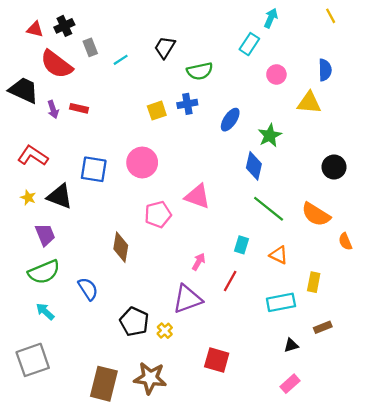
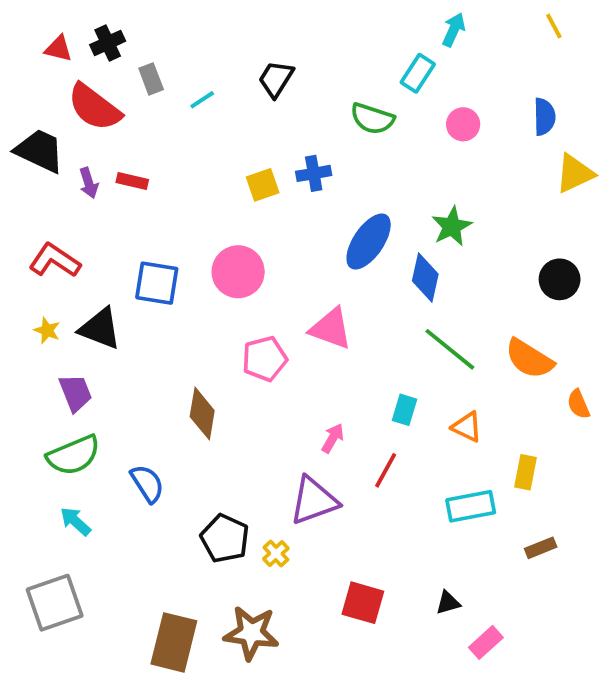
green semicircle: (200, 71) -> (372, 119), moved, turned 30
yellow triangle: (309, 103) -> (575, 173), moved, turned -30
blue ellipse: (230, 120) -> (369, 242), moved, size x1.4
black triangle: (291, 345) -> (448, 603), moved

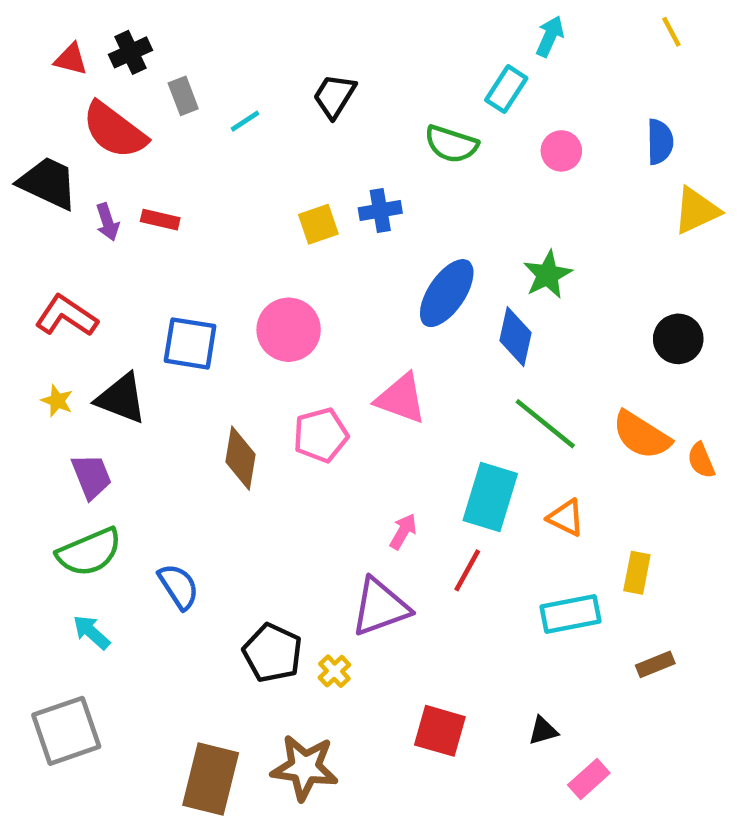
orange semicircle: (578, 404) -> (701, 460), moved
cyan rectangle: (404, 410) -> (490, 497), size x1.8
brown diamond: (202, 414) -> (240, 458), moved

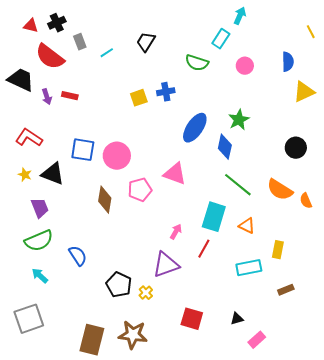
yellow line: (671, 32) -> (311, 32), moved
pink circle: (289, 330) -> (117, 156), moved

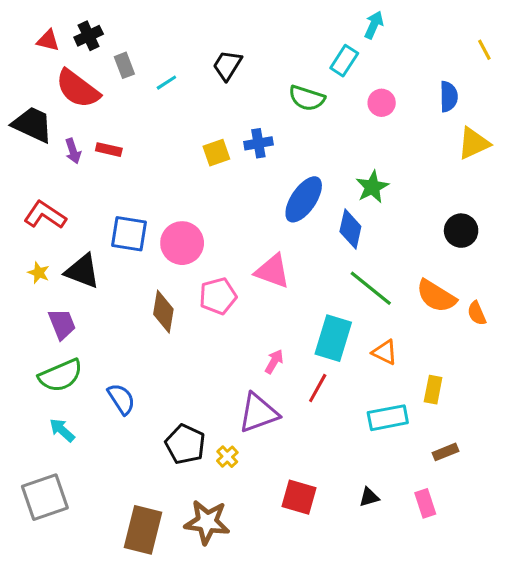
pink rectangle: (257, 340) -> (425, 503), moved, turned -66

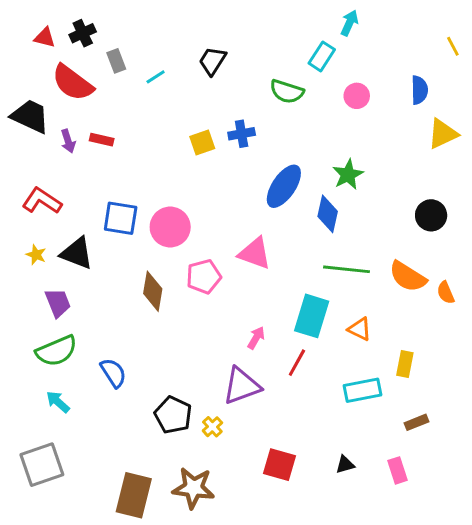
green line: (371, 288) -> (347, 269), turned -33

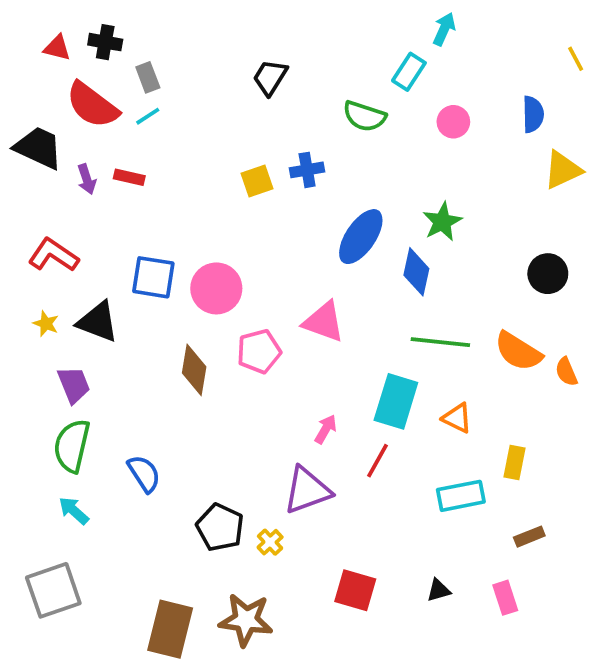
black cross: (83, 33) -> (105, 42), turned 35
cyan line: (156, 77) -> (148, 116), moved
green semicircle: (56, 351) -> (72, 446), turned 126

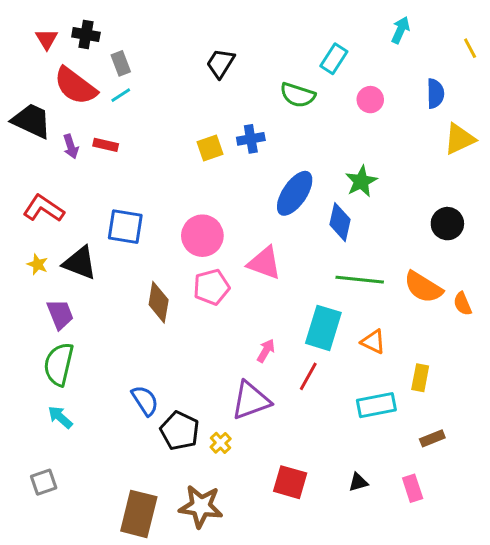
cyan arrow: (444, 29) -> (401, 30), moved
red triangle: (57, 48) -> (47, 39), turned 45
pink circle: (216, 288) -> (202, 236), moved
blue semicircle: (144, 474) -> (145, 401), moved
gray square: (53, 590) -> (44, 482), size x0.6

